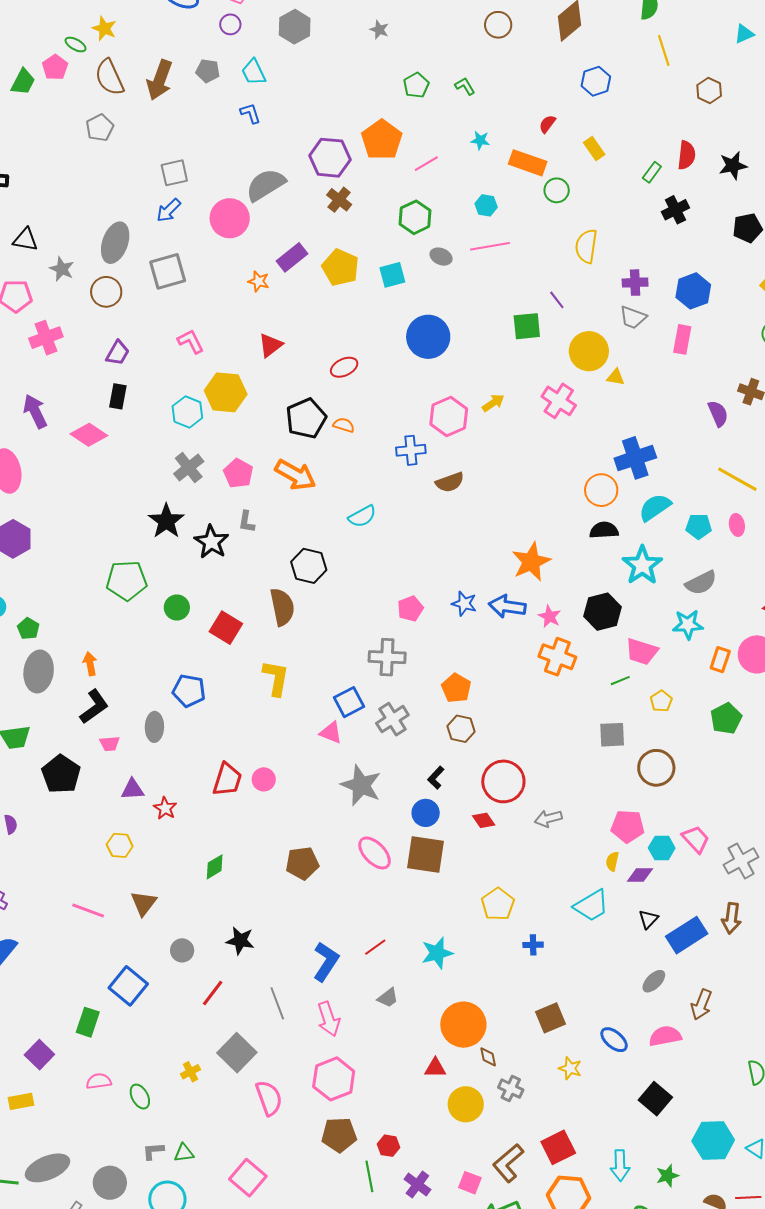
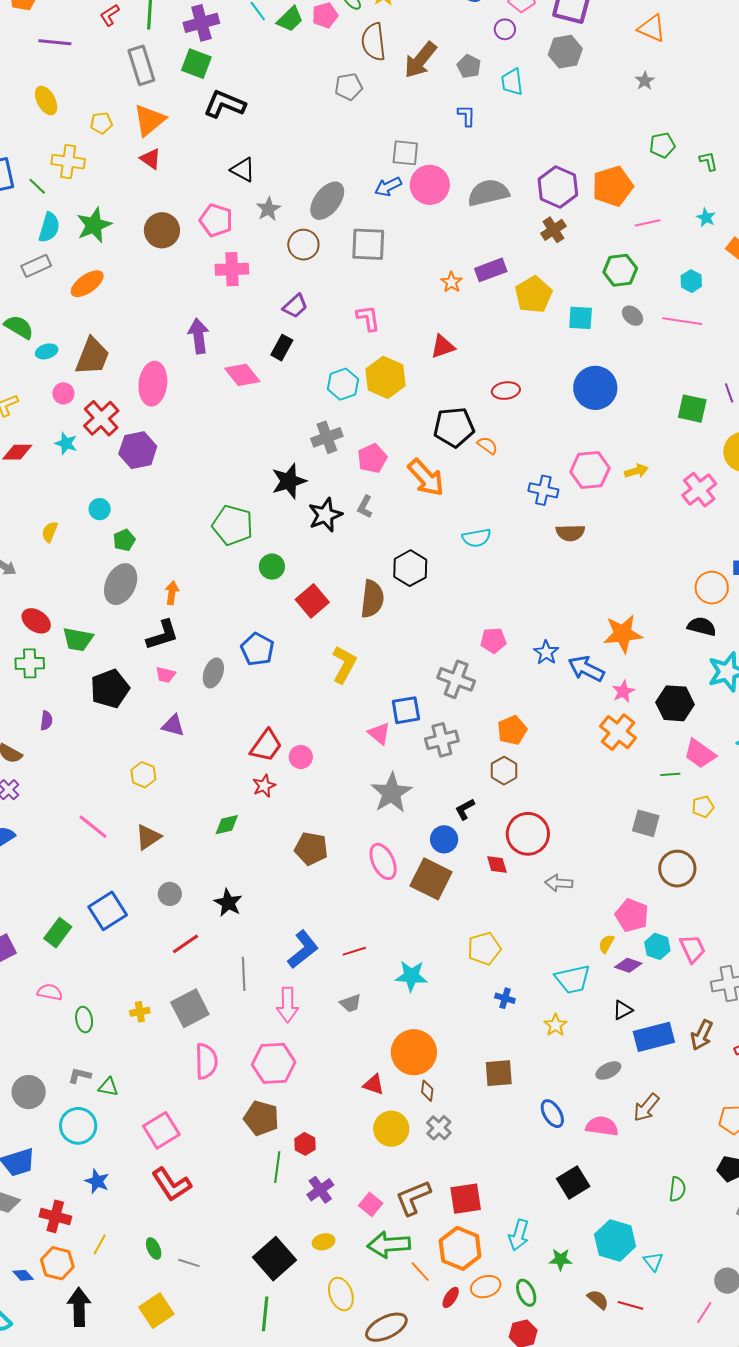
blue L-shape: (250, 113) -> (467, 116), moved
pink circle: (230, 218) -> (430, 185), moved
red star: (165, 808) -> (264, 786), moved
yellow star: (570, 1068) -> (556, 1025), moved

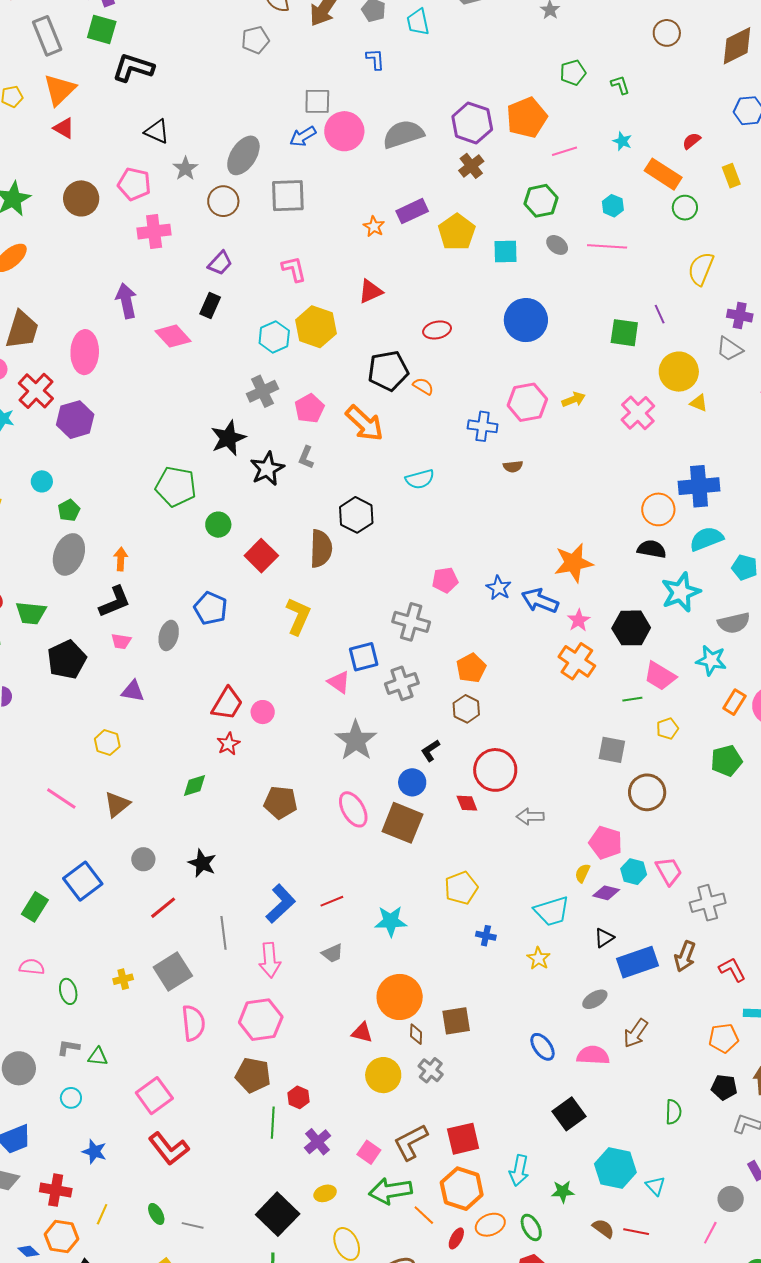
brown semicircle: (570, 533) -> (513, 466), size x0.7
brown square: (499, 1073) -> (456, 1021), moved
cyan circle: (78, 1126) -> (71, 1098), size x0.6

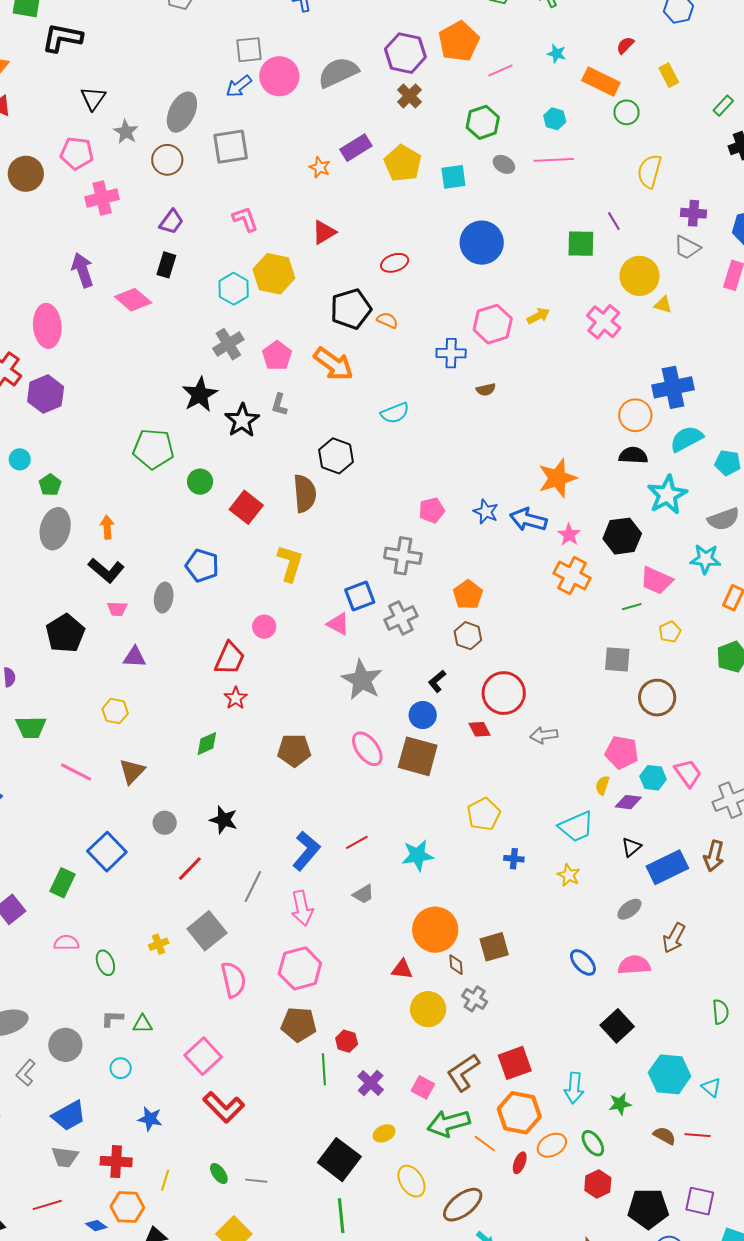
black triangle: (157, 131) -> (93, 98), turned 48
black L-shape: (115, 602) -> (106, 570), turned 69
green trapezoid: (31, 613) -> (31, 727), moved
pink circle: (263, 712) -> (264, 627), moved
gray line: (224, 933) -> (253, 887), turned 40

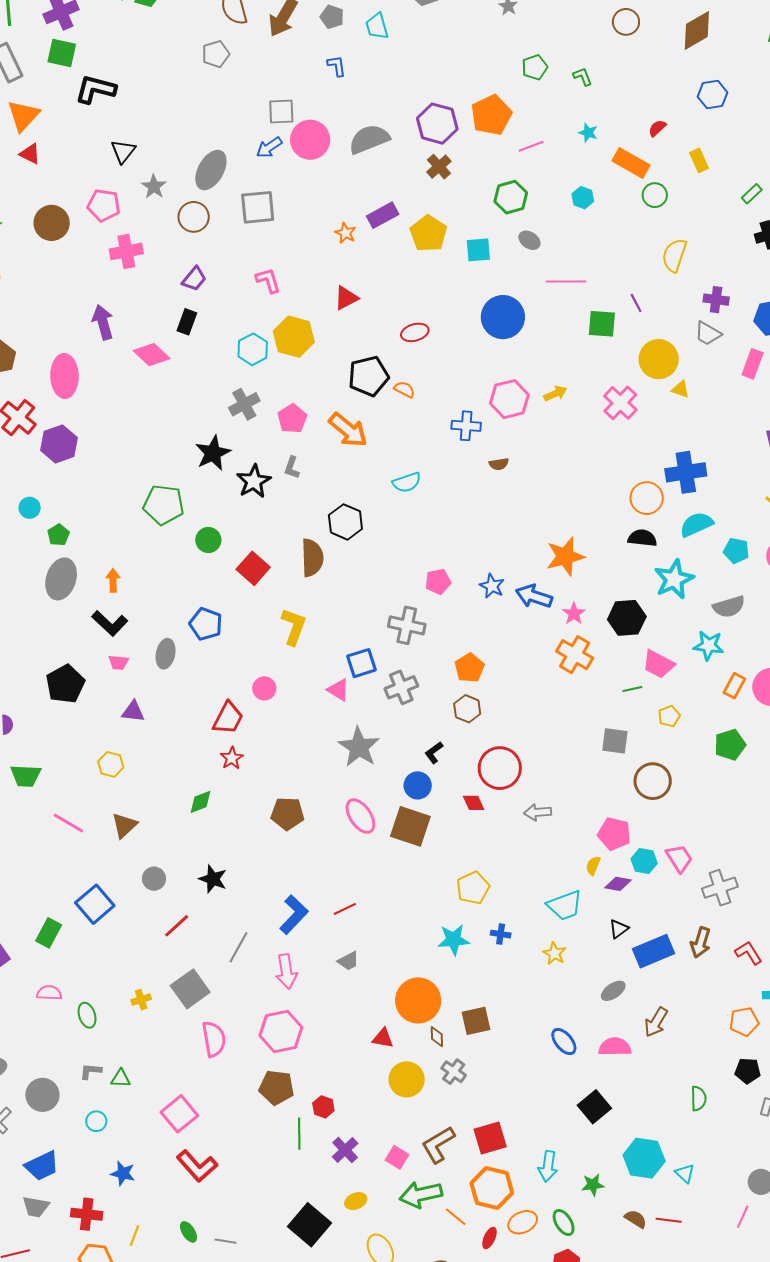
pink line: (554, 160) -> (566, 281), moved
cyan star: (418, 855) -> (454, 940), moved

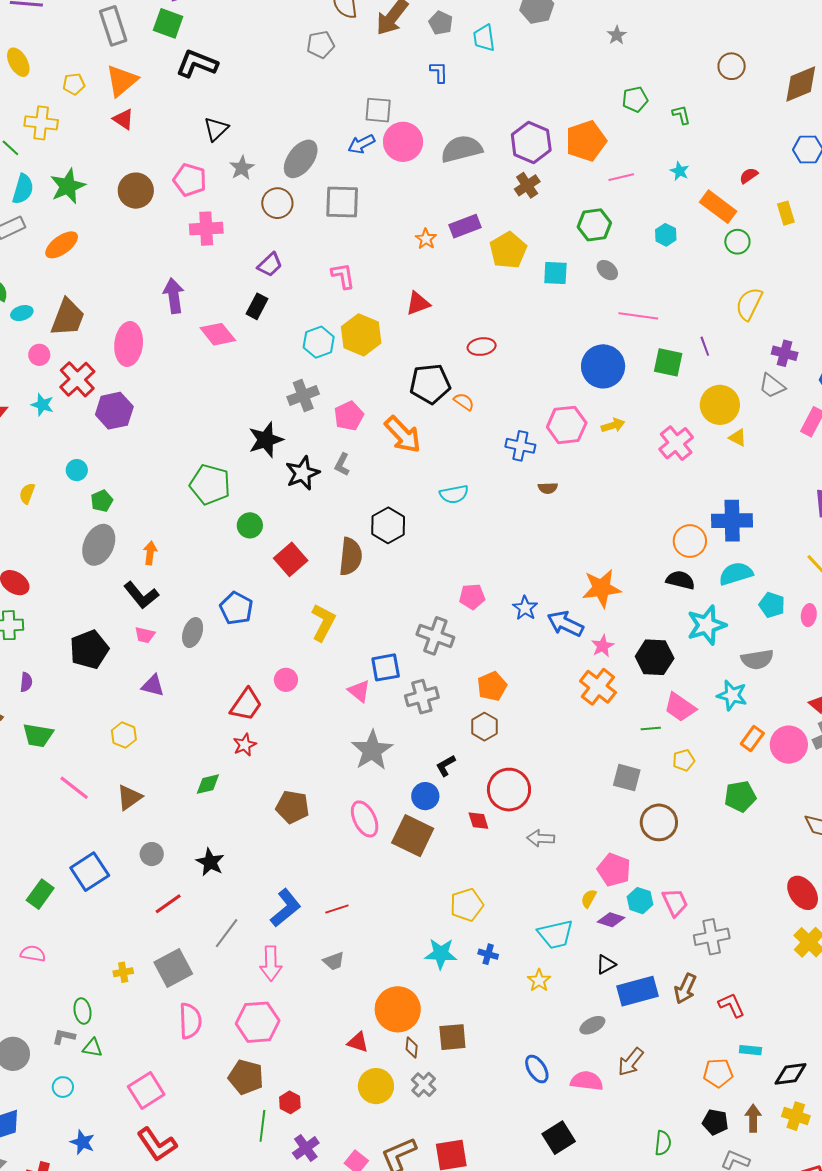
blue circle: (503, 317) -> (603, 366), moved
green ellipse: (87, 1015) -> (83, 1011), moved

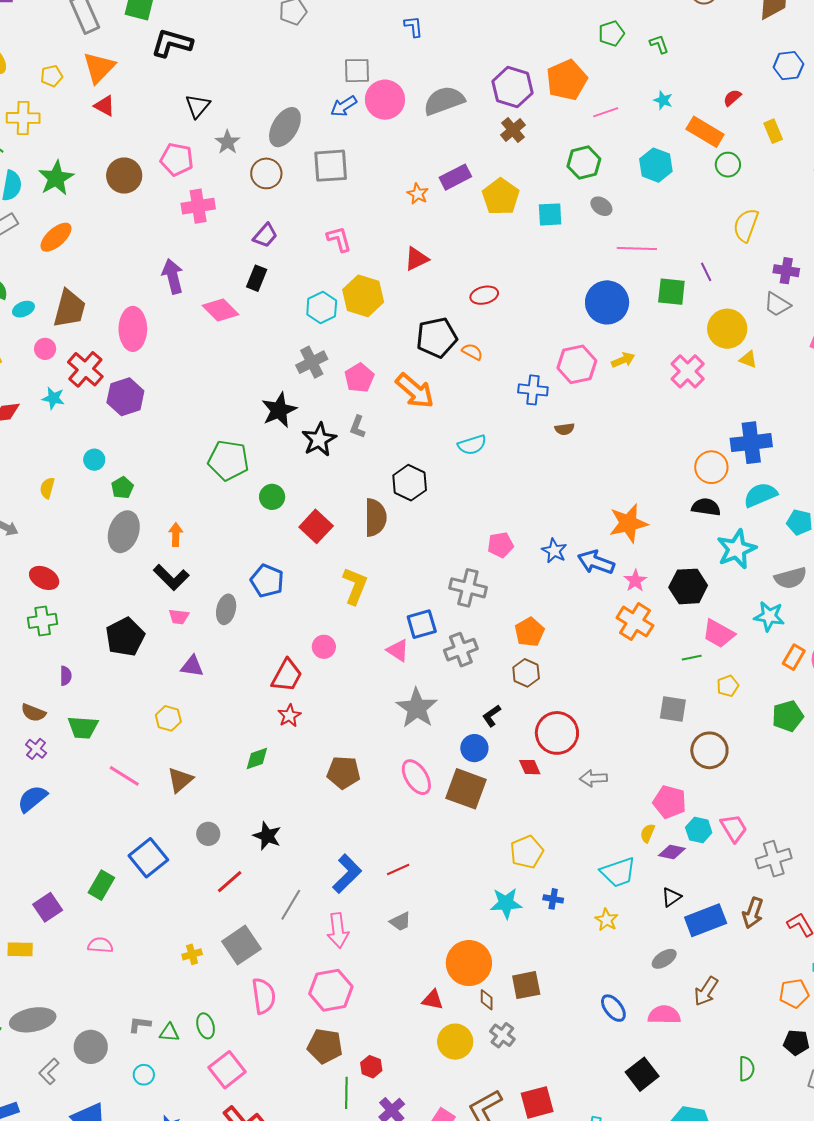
cyan hexagon: (666, 235) -> (656, 165), size x1.5
green ellipse: (83, 1011) -> (206, 1026), moved

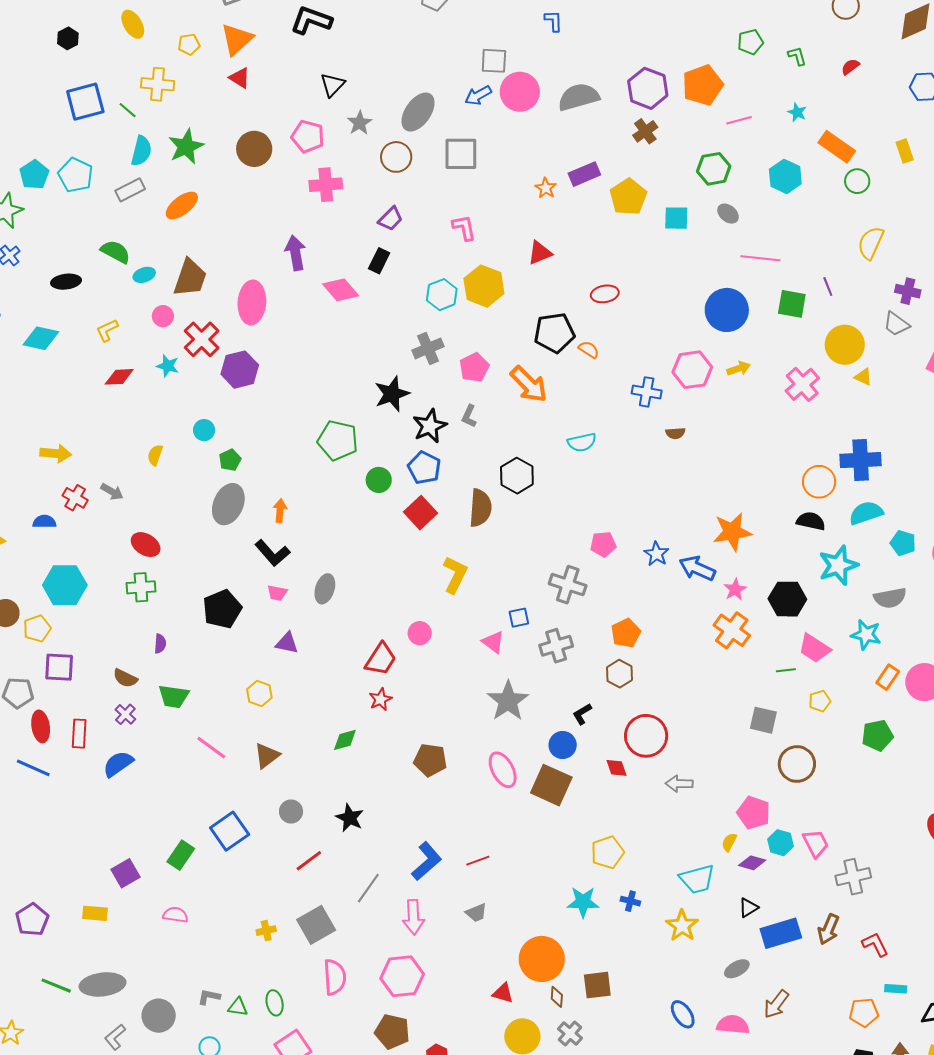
red semicircle: (732, 98) -> (850, 67), moved
blue pentagon: (267, 581) -> (424, 468), moved
blue square: (422, 624) -> (519, 618), size x0.7
yellow star: (606, 920) -> (682, 926), size x1.4

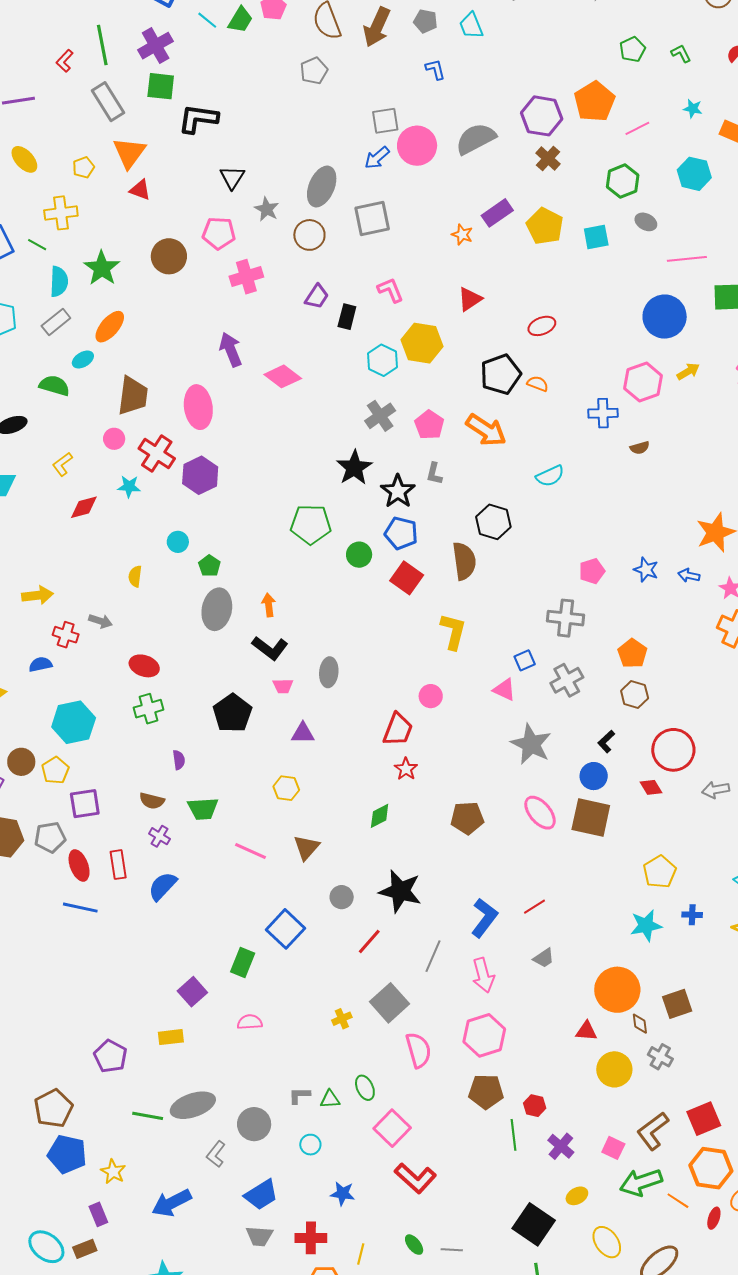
black rectangle: (379, 261) -> (347, 317), moved
cyan ellipse: (144, 275) -> (83, 360), moved
blue arrow: (697, 568) -> (689, 575), size x0.6
black star: (350, 818) -> (400, 891), size x1.5

